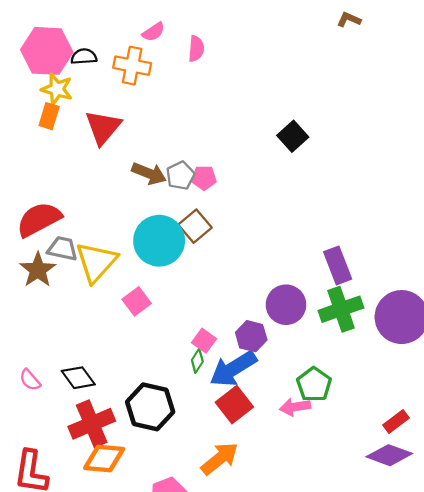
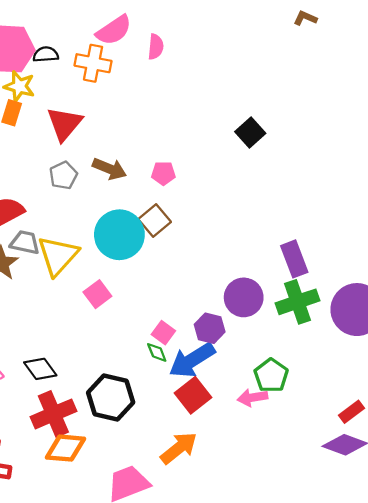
pink semicircle: (153, 32) -> (114, 30), size x1.6
gray pentagon: (180, 176) -> (63, 175), moved
green diamond: (197, 361) -> (157, 352), turned -55

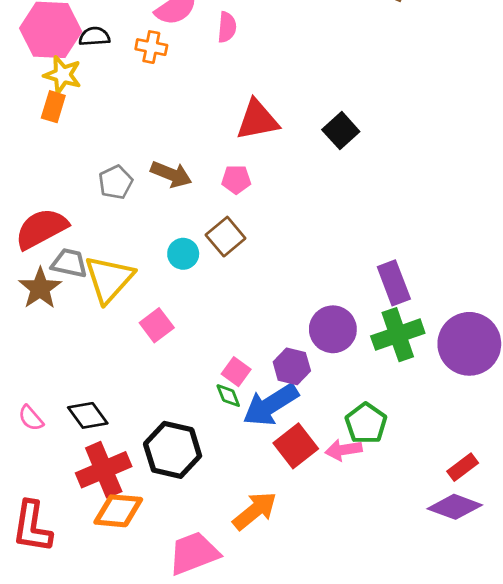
orange cross: (93, 63) -> (151, 47), size x0.7
red triangle: (64, 124) -> (257, 120), moved, turned 39
cyan circle: (119, 235) -> (183, 254), size x0.5
red square: (193, 395) -> (296, 446), moved

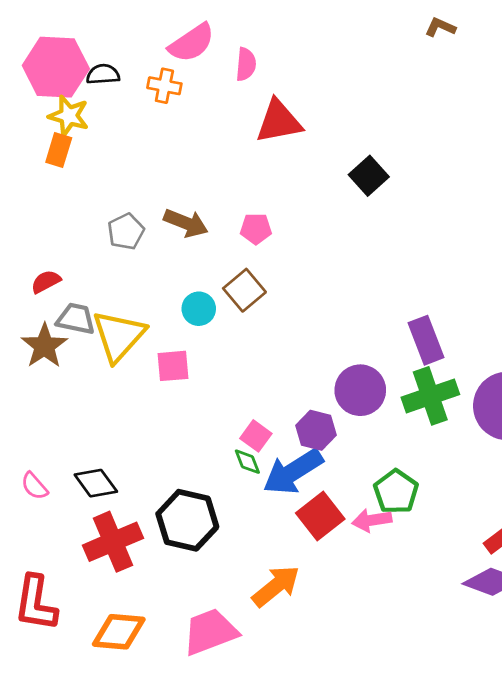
red triangle: (257, 120) -> (279, 121), moved
red semicircle: (41, 229) -> (46, 282), size x0.5
pink square: (157, 325) -> (173, 366), moved, turned 32
orange diamond: (118, 511) -> (119, 632), moved

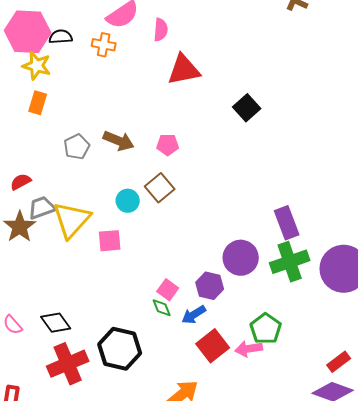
orange rectangle: (59, 150) -> (38, 103), moved
gray trapezoid: (76, 319) -> (42, 208), turned -32
blue arrow: (293, 472) -> (194, 315), size x0.6

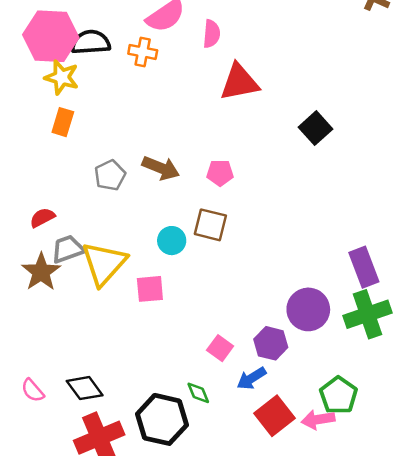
black semicircle: (61, 37) -> (91, 42), size x1.4
brown square: (160, 188) -> (210, 225), turned -36
green diamond: (162, 308) -> (198, 393), moved

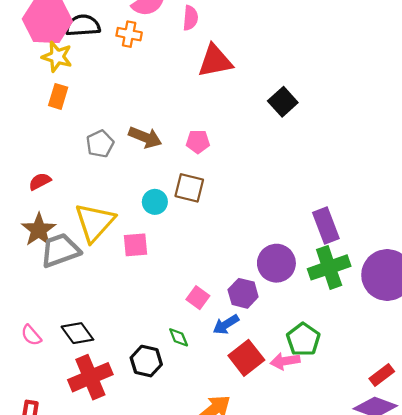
gray trapezoid: (68, 249) -> (60, 250), moved, size x1.4
black hexagon: (162, 419) -> (146, 361), size x0.7

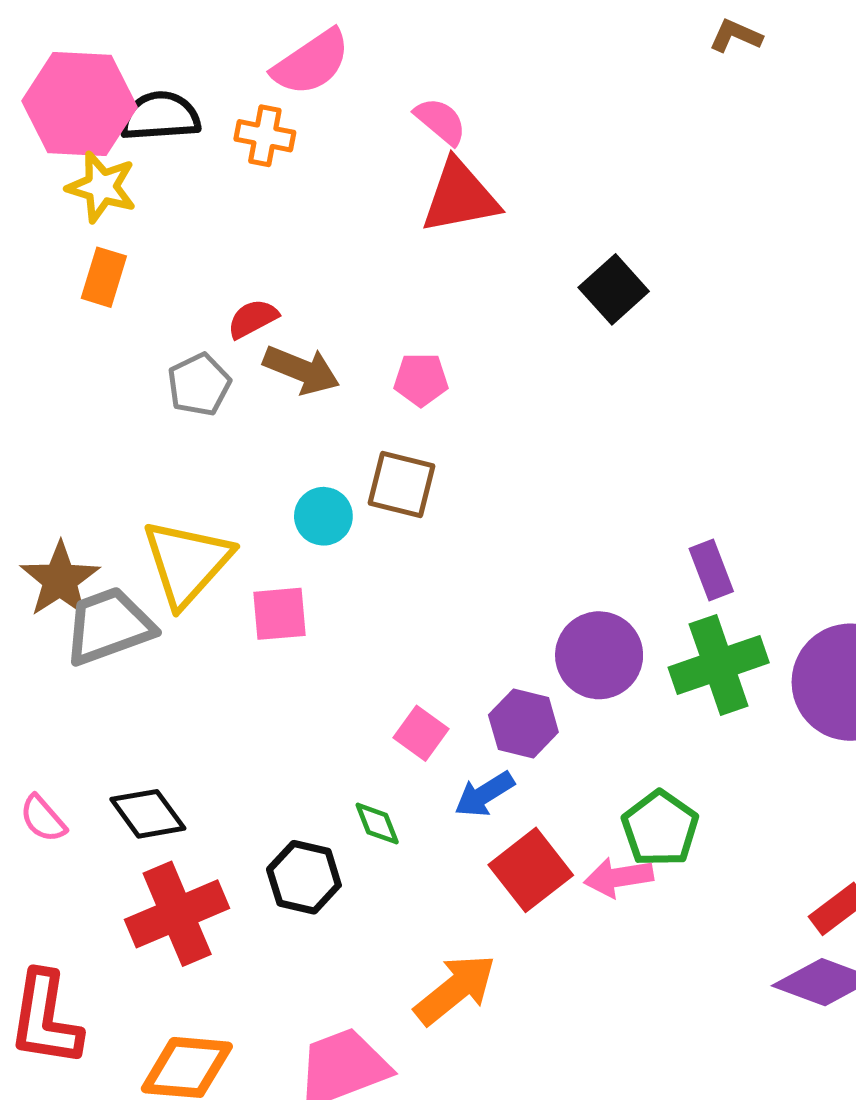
pink semicircle: (190, 18) -> (441, 121), moved, turned -55
red semicircle: (40, 181) -> (253, 319), moved
purple rectangle: (326, 226) -> (711, 570), size x0.7

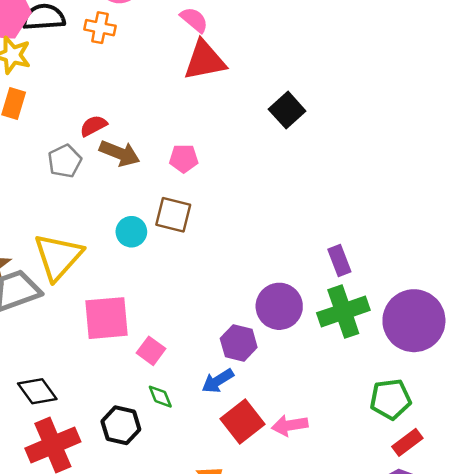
pink square: (280, 614) -> (107, 318), moved, size x1.5
pink square: (421, 733) -> (151, 351), moved
green pentagon: (660, 828) -> (390, 399), moved, turned 30

